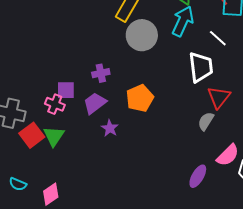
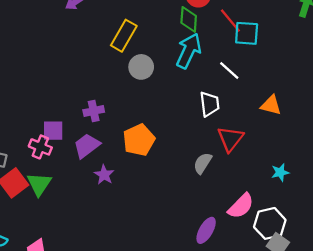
gray circle: (142, 35) -> (141, 67), size x0.7
white trapezoid: (201, 67) -> (210, 104), size x0.7
gray semicircle: (206, 121) -> (203, 163), moved

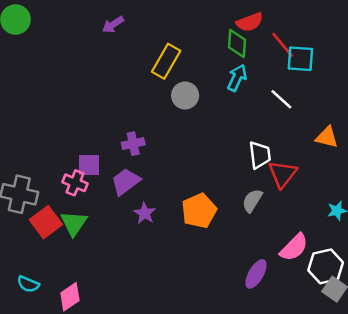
cyan arrow: (189, 51) -> (237, 78), size x0.7
white trapezoid: (210, 104) -> (260, 155), moved
orange pentagon: (139, 140) -> (199, 211), moved

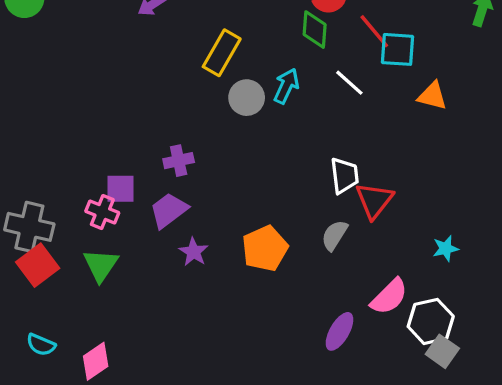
cyan arrow: (237, 78) -> (286, 86), moved
white line: (281, 99) -> (349, 83), moved
orange triangle: (327, 137) -> (432, 96), moved
red square: (46, 222) -> (38, 265), moved

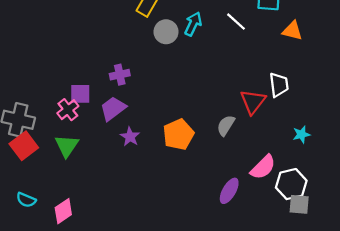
white trapezoid: (344, 176) -> (279, 85), moved
pink cross: (102, 212) -> (68, 110), turned 30
gray square: (442, 351) -> (299, 204), turned -30

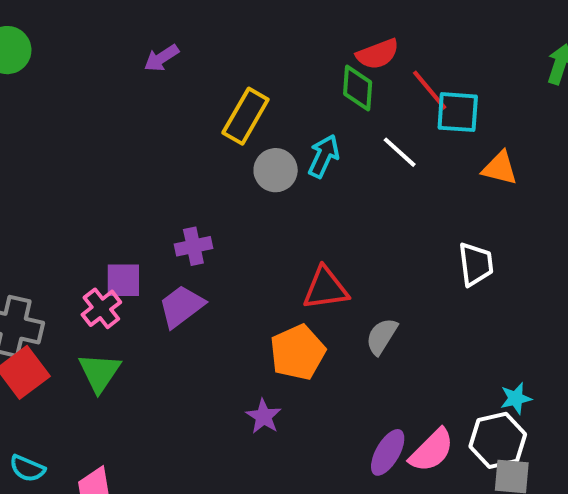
red triangle: (253, 102) -> (326, 288), moved, turned 44
cyan star: (301, 134) -> (516, 398), moved
purple star: (130, 137) -> (264, 416), moved
pink semicircle: (263, 167) -> (432, 450), moved

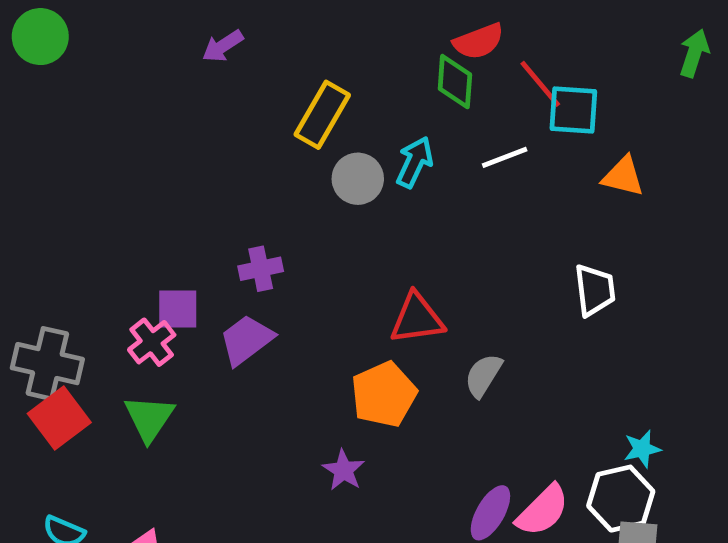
white line: (400, 152) -> (505, 157), turned -63

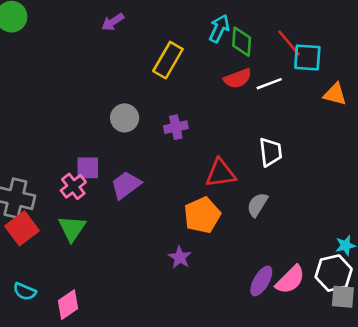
red semicircle: (479, 41) -> (238, 78), moved
cyan arrow: (415, 162) -> (219, 28), moved
gray circle: (358, 179) -> (125, 118), moved
purple cross: (261, 269) -> (176, 127), moved
white trapezoid: (595, 290) -> (271, 152), moved

